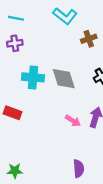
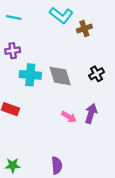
brown cross: (89, 39) -> (84, 29), moved
purple cross: (15, 43) -> (13, 51), moved
purple semicircle: (79, 169) -> (57, 165), moved

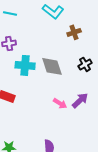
brown cross: (84, 29) -> (74, 32), moved
purple arrow: (91, 114) -> (80, 100), turned 30

